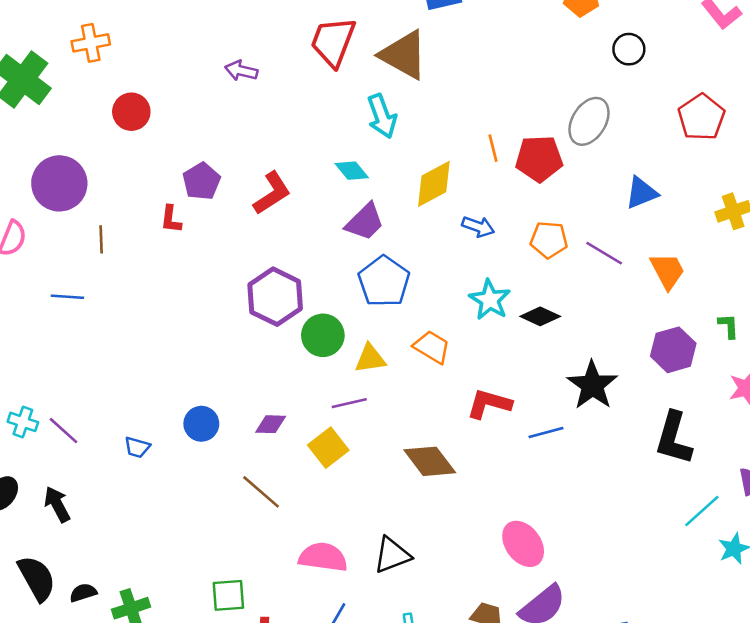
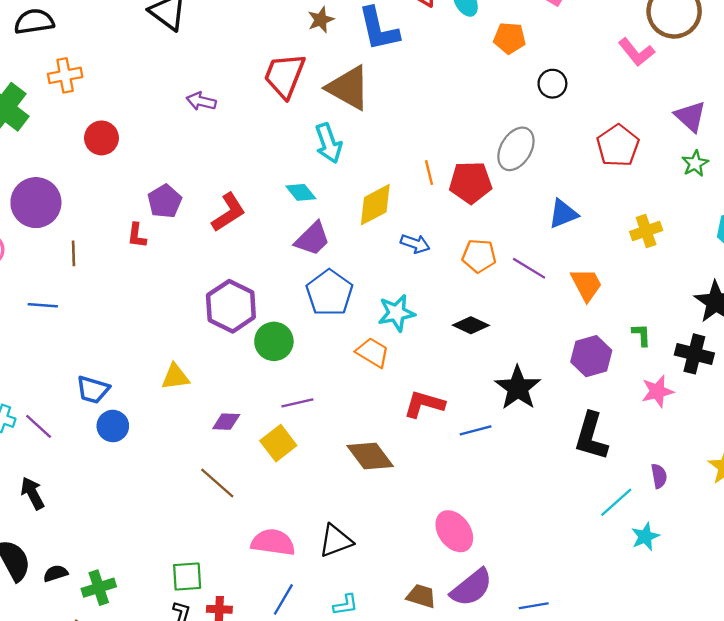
cyan star: (490, 300) -> (396, 313), moved, turned 30
yellow triangle: (370, 359) -> (175, 377), moved
blue circle: (201, 424) -> (113, 426), moved
blue trapezoid: (137, 447) -> (93, 390), moved, size x1.4

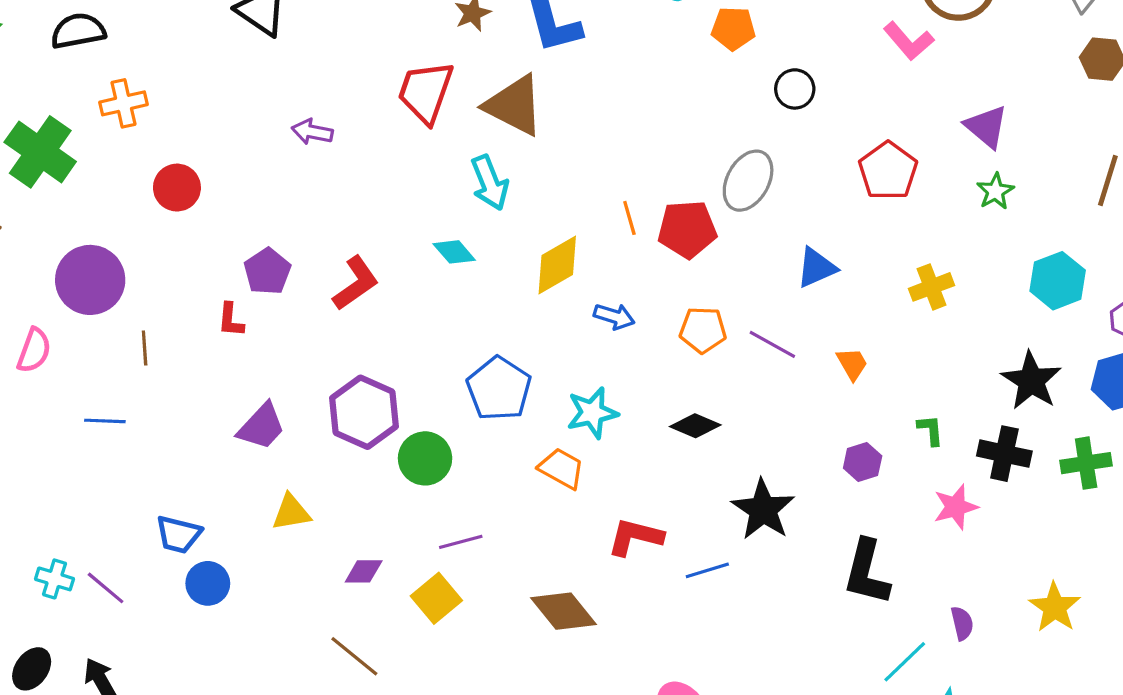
purple trapezoid: (312, 239) -> (262, 426), moved
orange trapezoid: (586, 285) -> (852, 364), size x0.7
purple hexagon: (591, 356) -> (863, 462), size x0.7

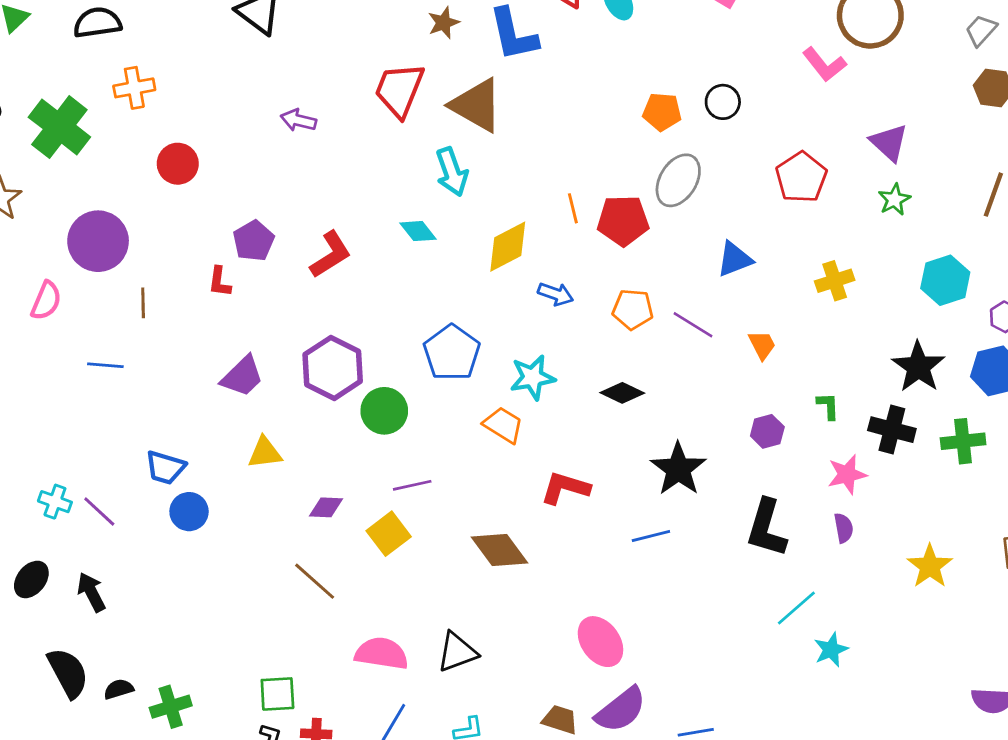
orange pentagon: (733, 28) -> (662, 112), moved
blue line: (707, 570) -> (651, 536), moved
purple semicircle: (962, 623) -> (844, 528), moved

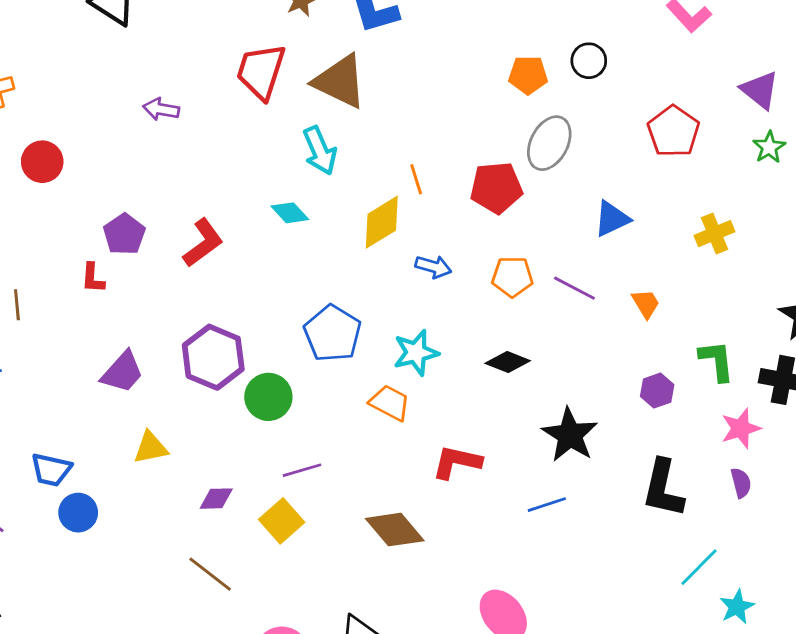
orange line: (573, 208) -> (416, 179), moved
green L-shape: (828, 406) -> (717, 361), size x1.5

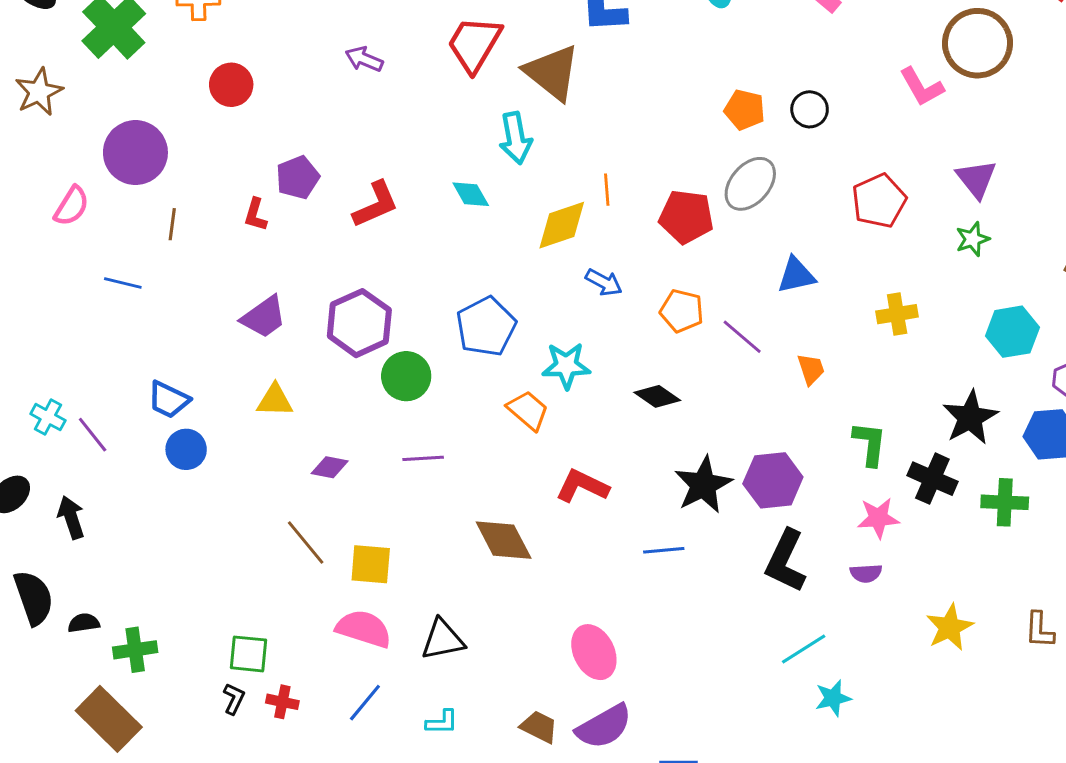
purple hexagon: (657, 391) -> (773, 480), moved, size x1.6
purple semicircle: (741, 483) -> (866, 573), turned 88
yellow square: (282, 521) -> (371, 564), moved, turned 33

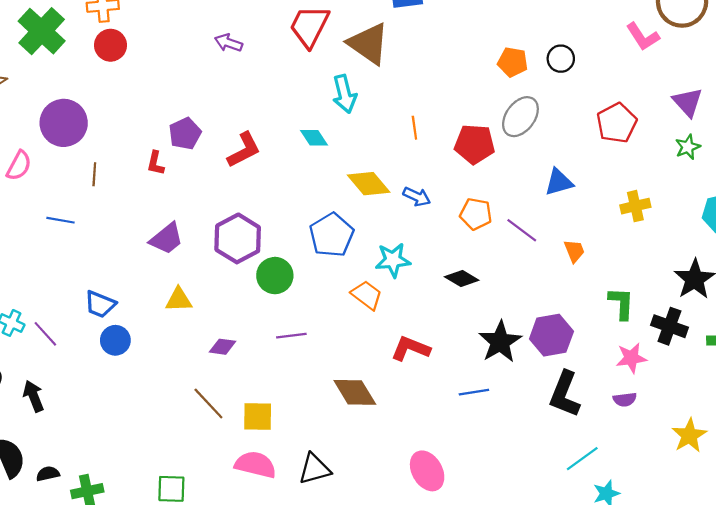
red circle: (231, 85) -> (111, 45), moved
yellow diamond: (562, 225) -> (369, 184), moved, turned 72

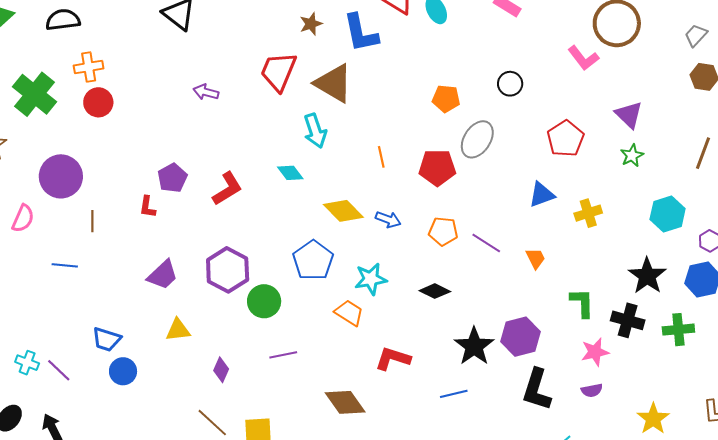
orange pentagon: (513, 62) -> (446, 99), moved
blue triangle: (559, 182) -> (542, 195), moved
purple diamond: (223, 347) -> (221, 370), turned -70

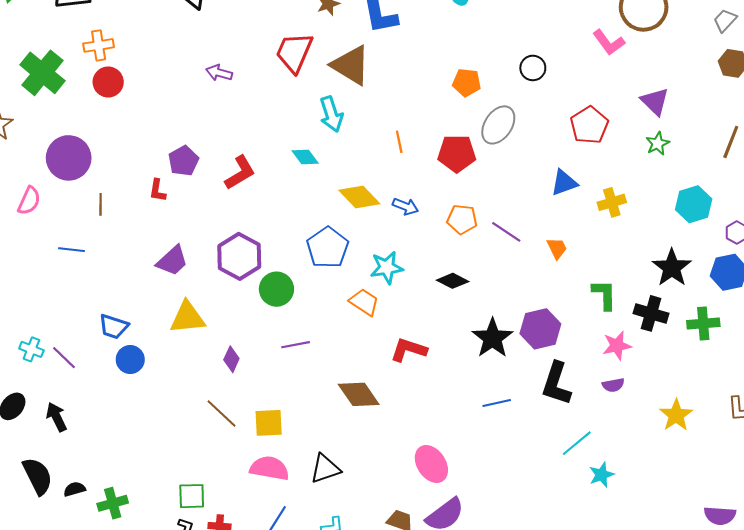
yellow triangle: (178, 330) -> (187, 318), size x1.4
blue line: (454, 394) -> (497, 403), moved

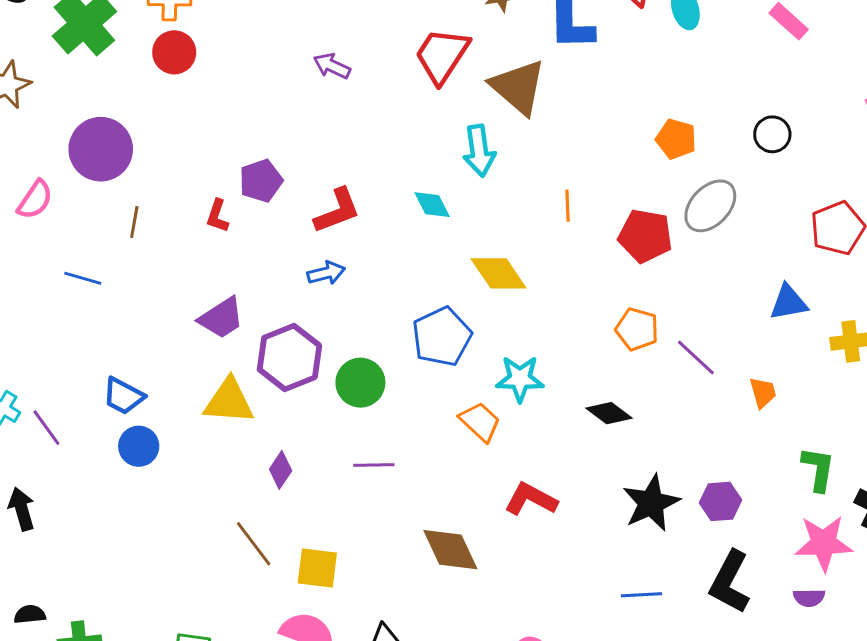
blue arrow: (405, 206) -> (326, 273), moved, turned -45
purple hexagon: (239, 256) -> (289, 357), moved
purple hexagon: (540, 329) -> (720, 501), size x0.7
pink star: (617, 346) -> (824, 543), size x1.4

